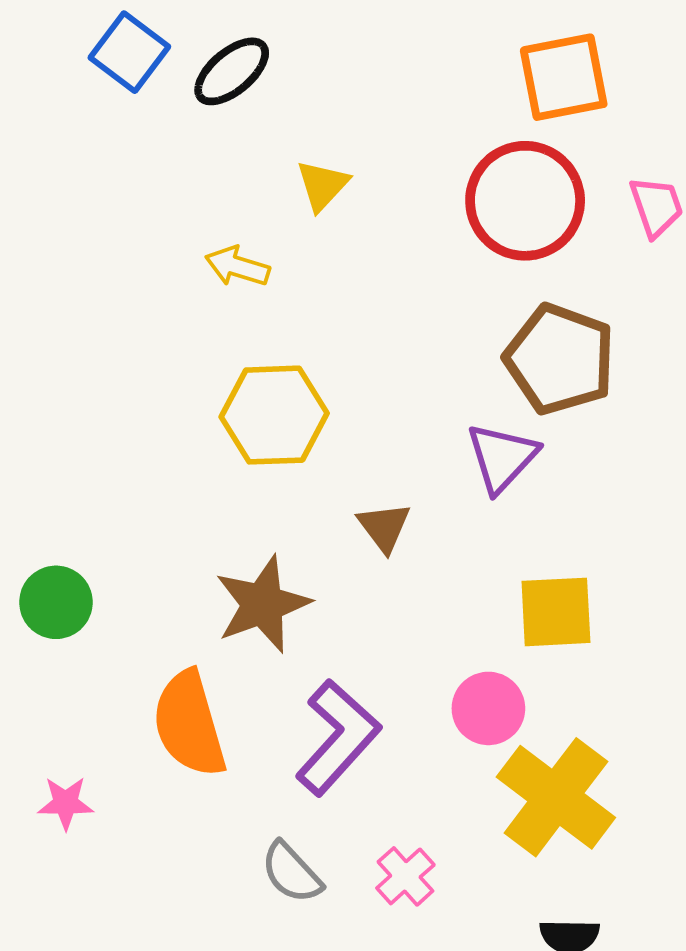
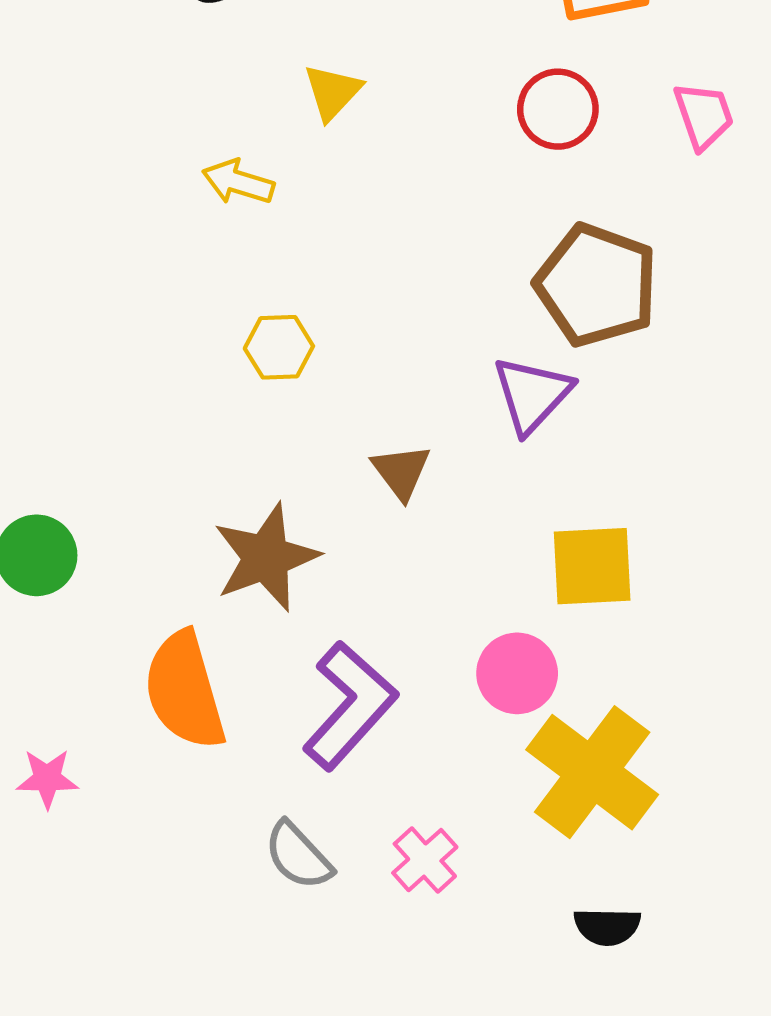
red circle: (525, 201) -> (558, 109), size x0.6
yellow hexagon: (274, 415) -> (279, 347), size x0.6

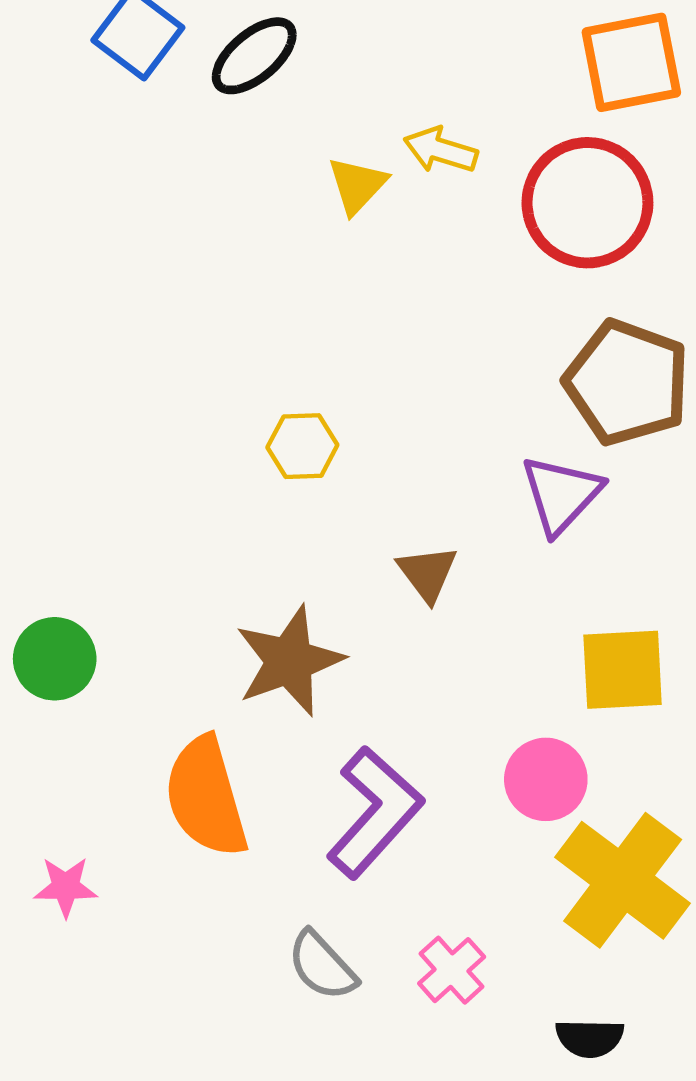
red circle: (558, 109) -> (587, 203), size x1.6
yellow arrow: (238, 182) -> (441, 150), moved
black semicircle: (607, 927) -> (590, 1038), moved

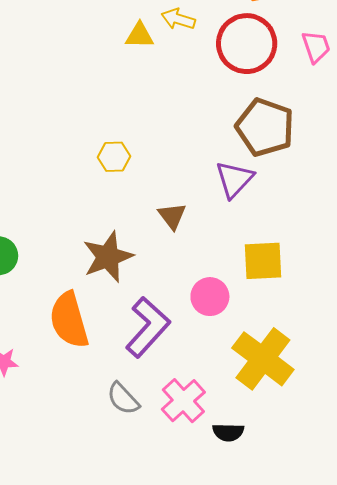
yellow triangle: (357, 185) -> (139, 35), turned 48
pink circle: (546, 779) -> (210, 297), moved
pink cross: (452, 970) -> (183, 401), size x1.4
black semicircle: (590, 1038) -> (228, 432), moved

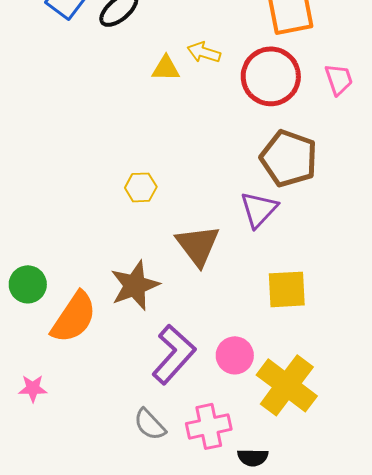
brown triangle: (172, 216) -> (198, 245), size x1.6
pink circle: (210, 297) -> (235, 355), moved
orange semicircle: (69, 320) -> (74, 317), moved, turned -130
pink cross: (183, 401) -> (209, 426), turned 30

